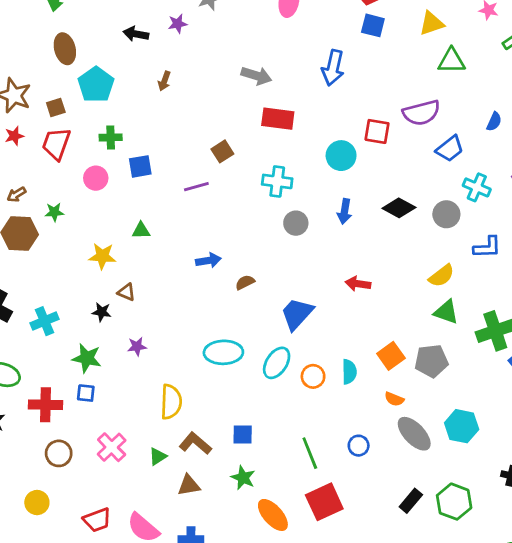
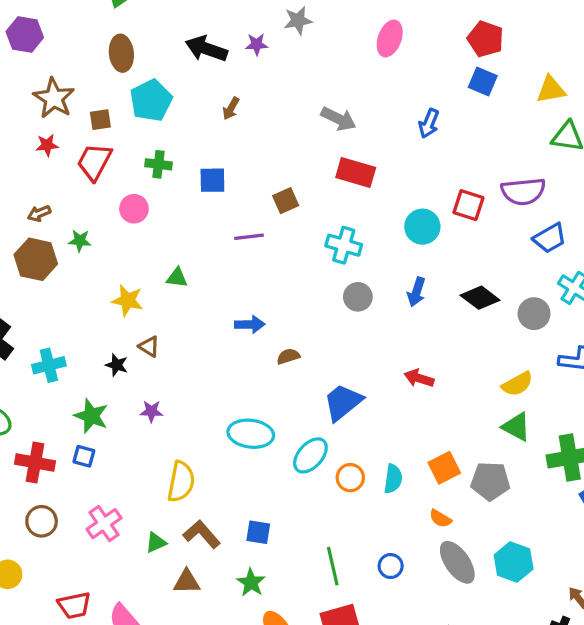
black arrow: (136, 34) -> (206, 49), size x1.4
blue arrow: (333, 68) -> (429, 123), size x0.7
blue square: (140, 166) -> (212, 180), moved

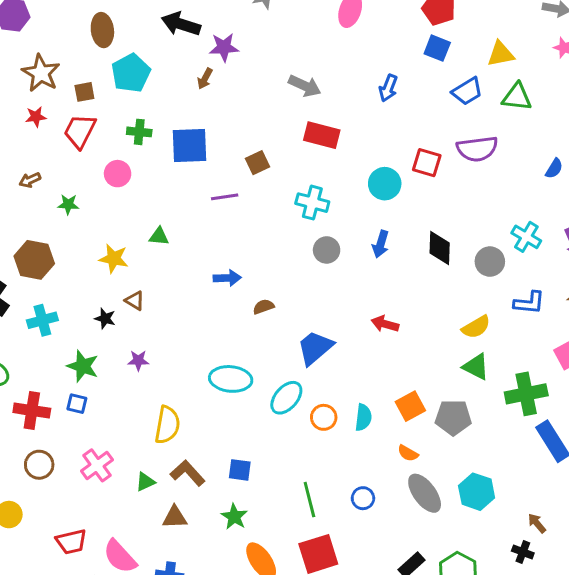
purple star: (257, 44) -> (224, 47), moved, size x1.4
blue square: (212, 180) -> (189, 145), size x1.5
blue trapezoid: (550, 238) -> (467, 91), moved
brown hexagon: (36, 259) -> (34, 260), moved
black diamond: (480, 298) -> (440, 248), turned 56

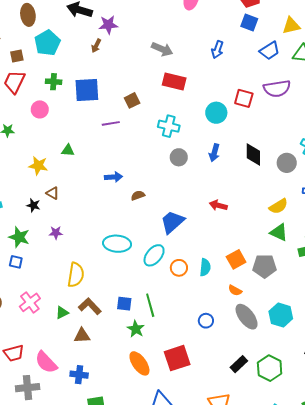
green line: (309, 500) -> (150, 305), moved
green star: (234, 517) -> (136, 329), moved

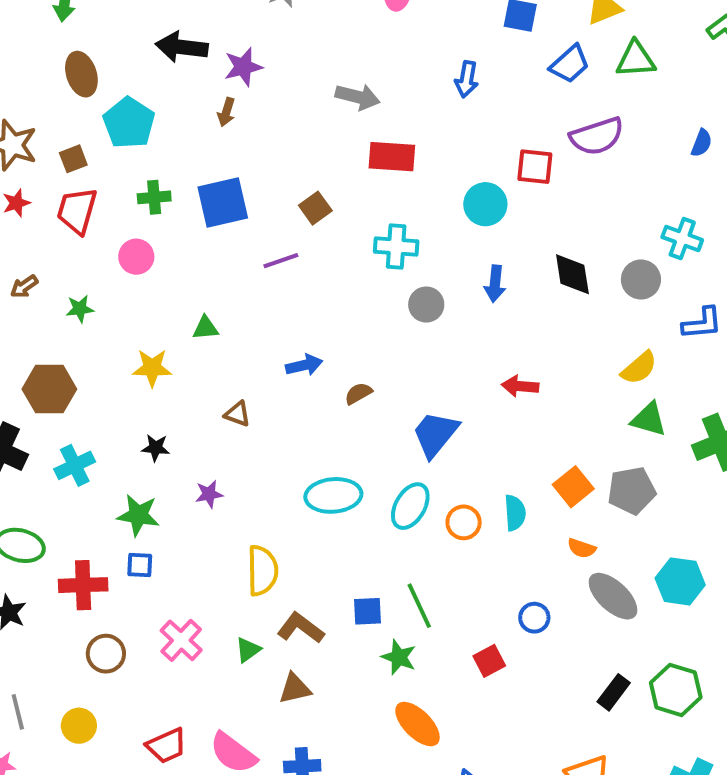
brown triangle: (53, 193) -> (237, 414), moved
red square: (177, 358) -> (489, 661), moved, size x0.6

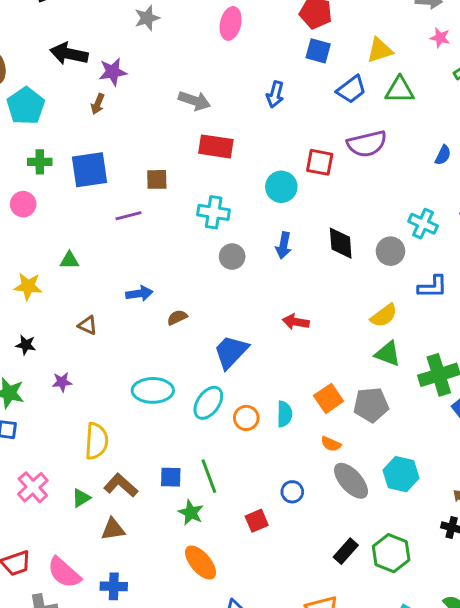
brown square: (315, 208) -> (157, 179), turned 30

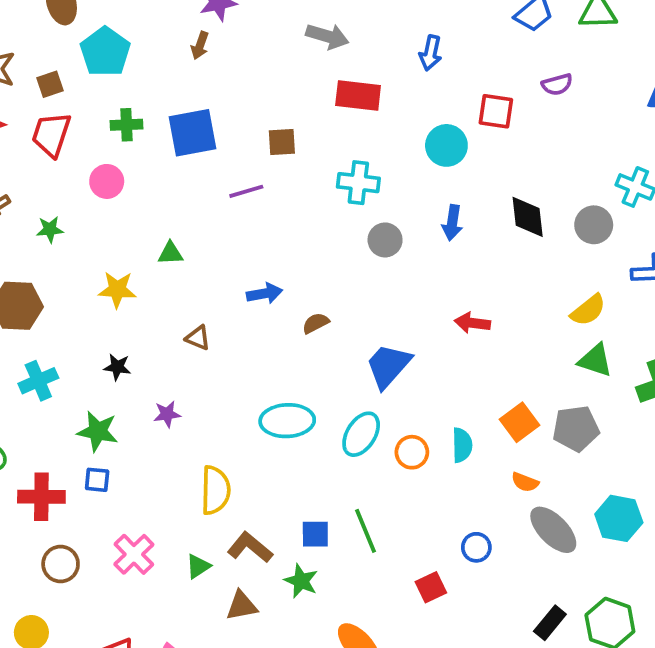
blue arrow: (275, 94) -> (430, 53), moved
purple semicircle: (367, 144) -> (557, 84), size x0.6
green star: (191, 513) -> (301, 581), moved

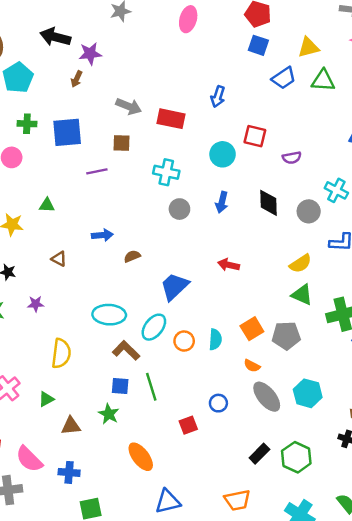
gray arrow: (327, 36) -> (129, 106), moved
purple semicircle: (557, 84) -> (292, 158), moved
brown L-shape: (250, 547) -> (126, 350), moved

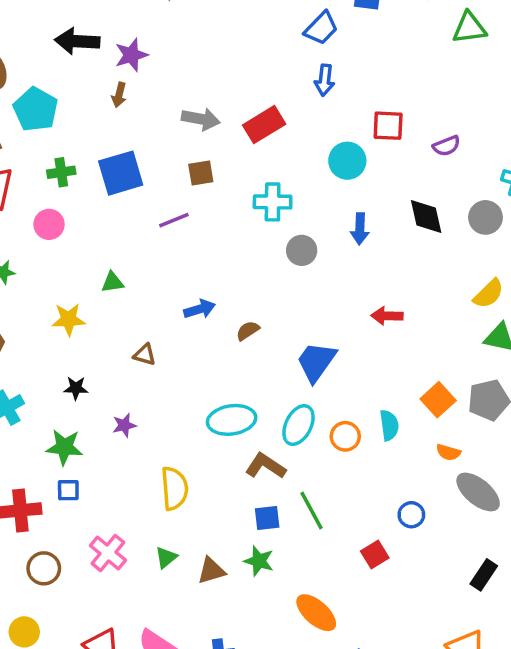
blue trapezoid: (284, 78) -> (321, 28), moved
red rectangle: (171, 119) -> (264, 125), turned -32
brown triangle: (71, 426) -> (211, 571), moved

